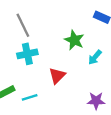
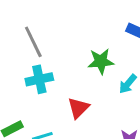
green star: (74, 40) -> (101, 61), turned -30

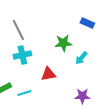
red triangle: (78, 108) -> (48, 74), turned 35

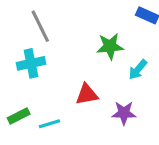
cyan cross: (22, 55) -> (31, 63), moved
purple star: (82, 96) -> (124, 113), moved

